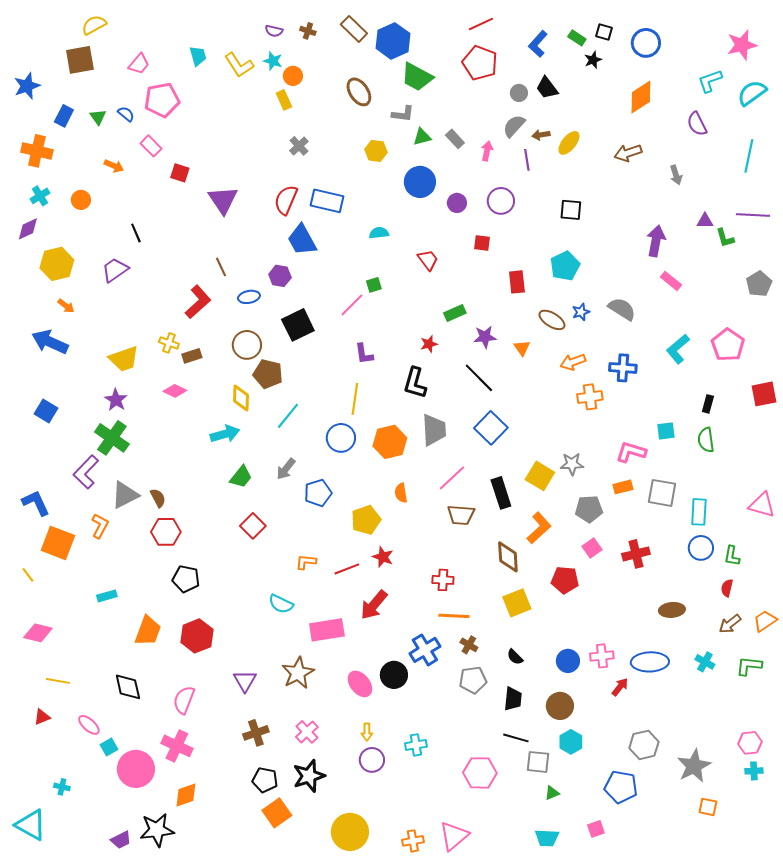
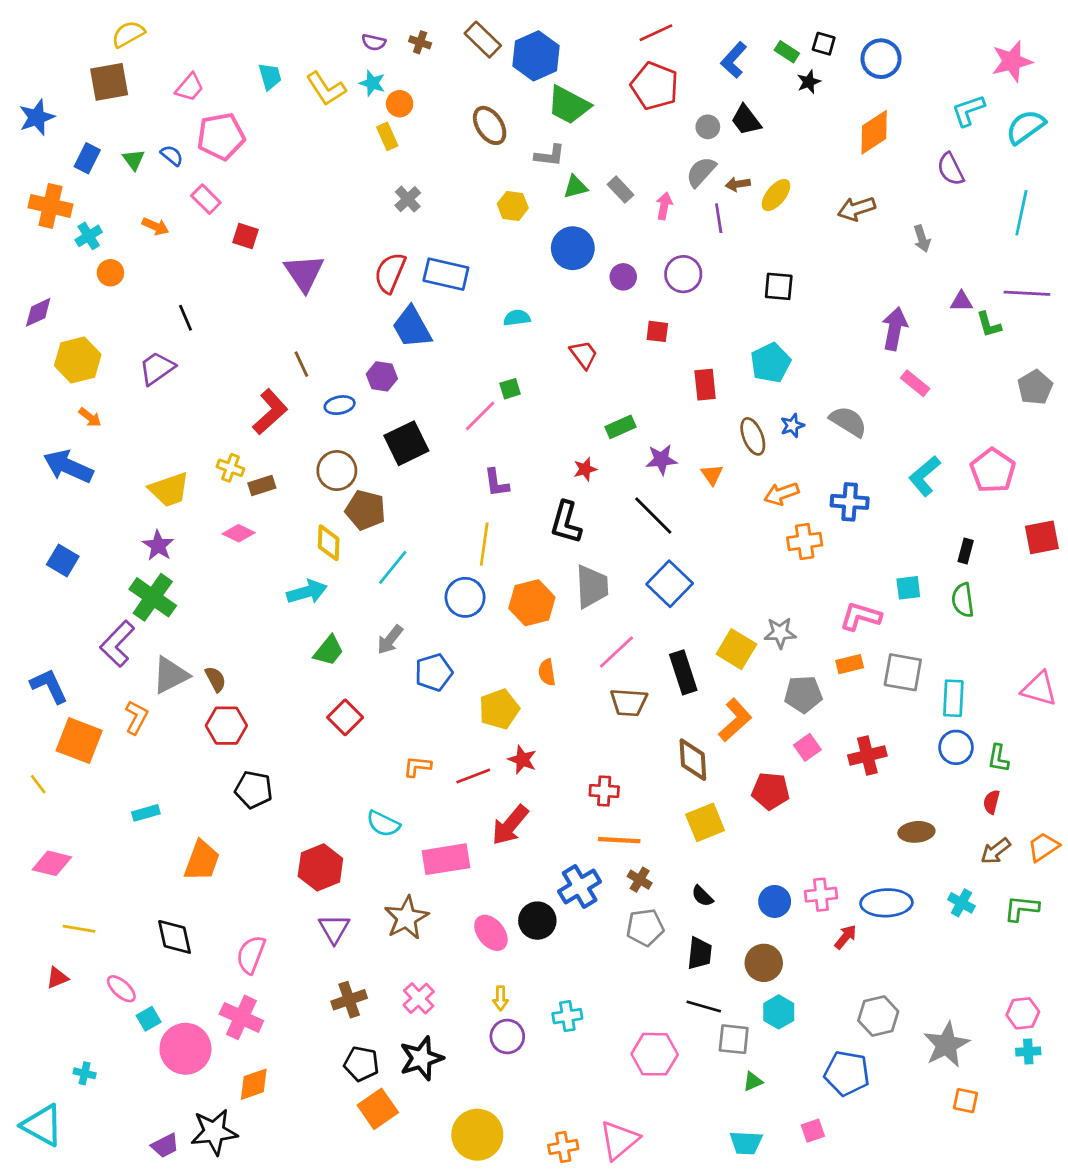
cyan cross: (40, 196) -> (89, 236), moved
brown ellipse: (552, 320) -> (753, 436), turned 36
red hexagon: (197, 636) -> (320, 867), moved

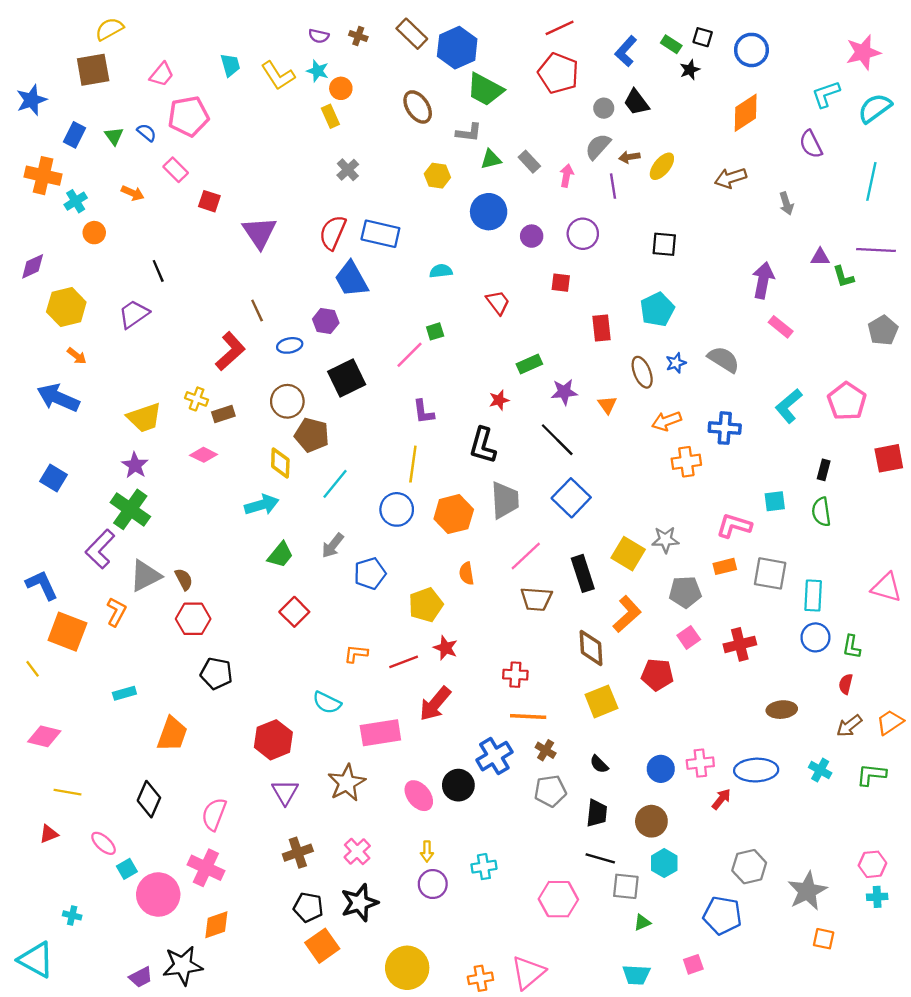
black diamond: (175, 937) -> (149, 799), turned 36

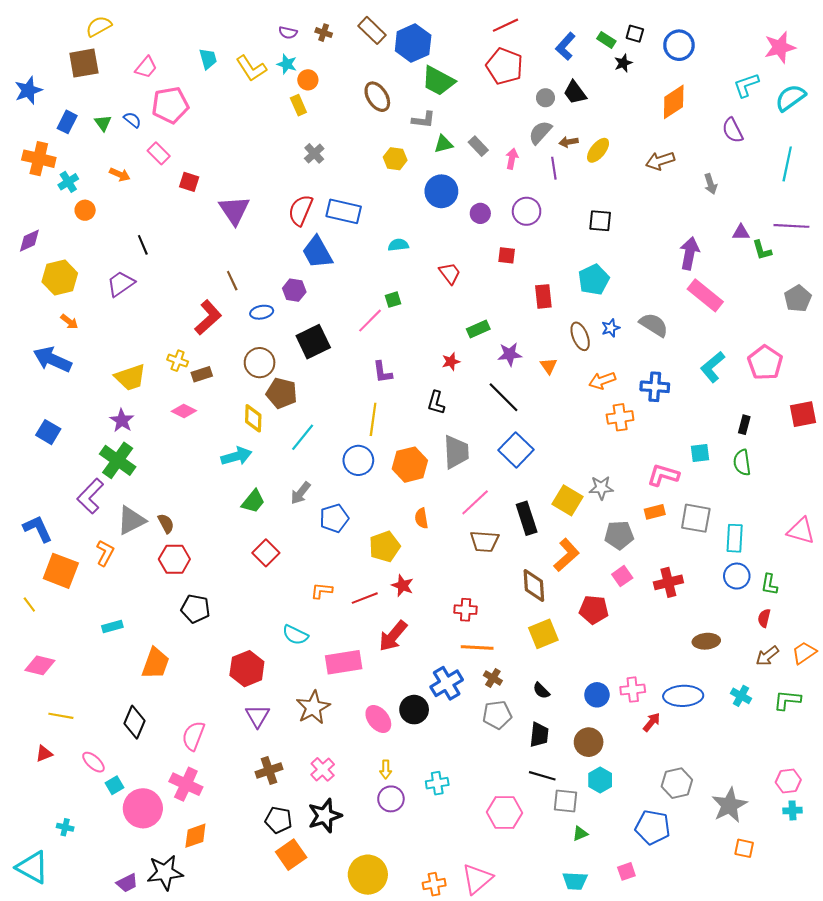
pink rectangle: (781, 327) -> (705, 295), size x1.6
black L-shape: (483, 445) -> (436, 403), size x0.7

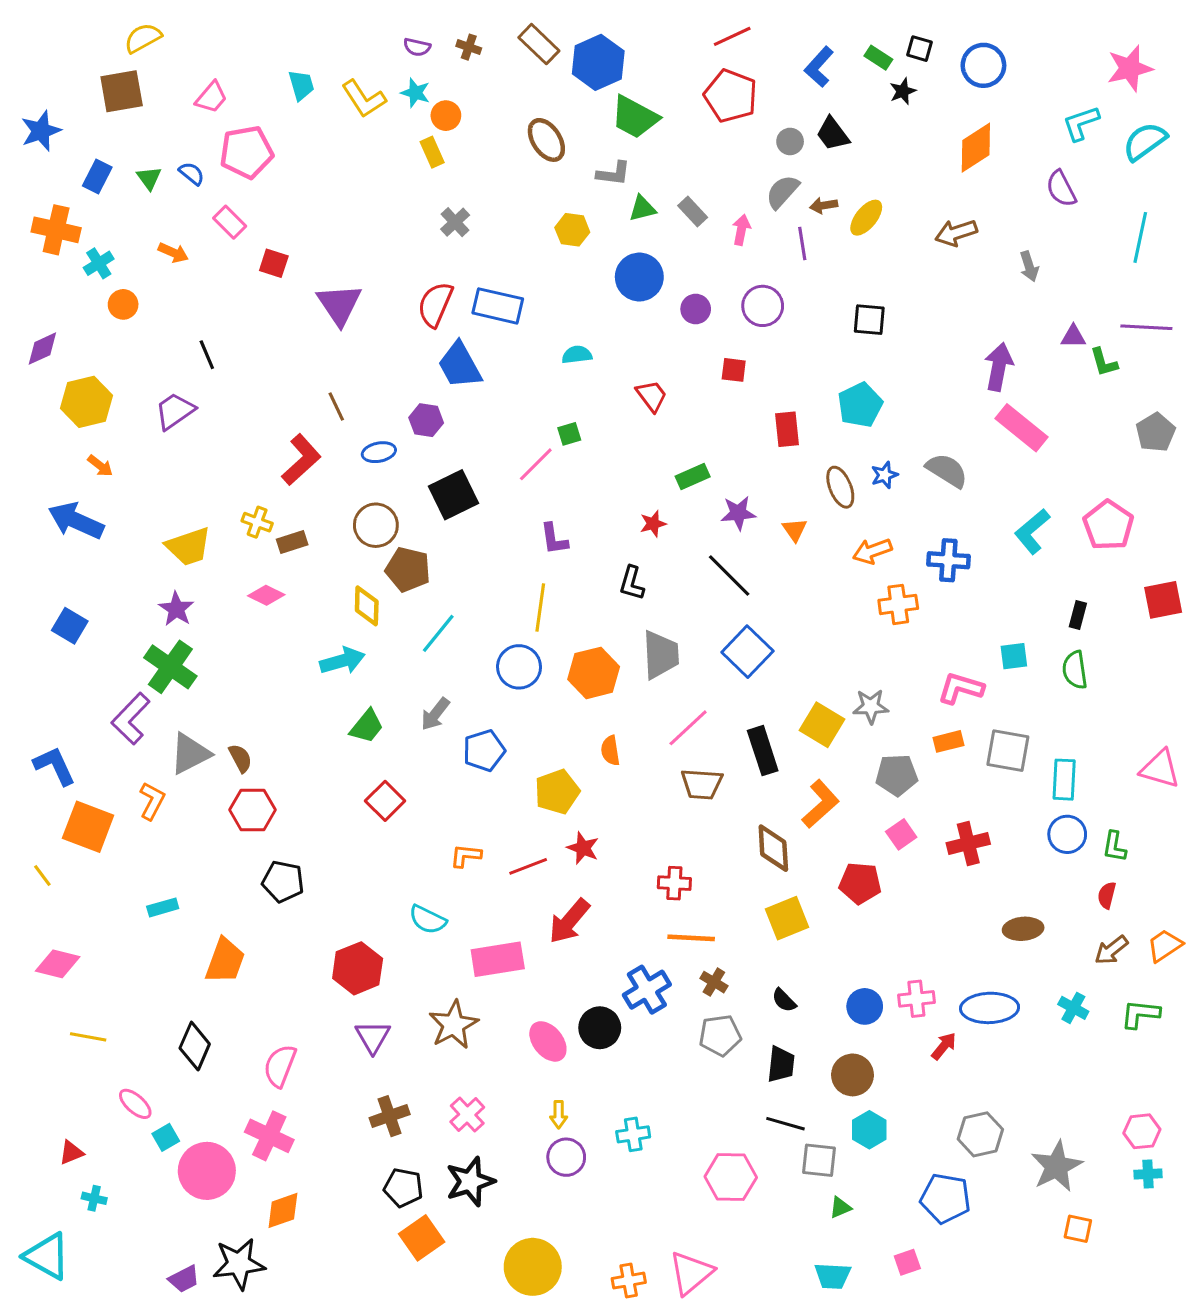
red triangle: (44, 754) -> (71, 1153), moved

